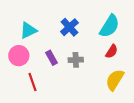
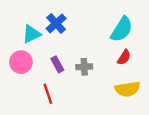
blue cross: (69, 27) -> (56, 23), moved
yellow semicircle: (115, 80) -> (128, 89), turned -130
red line: (33, 82) -> (48, 94), moved

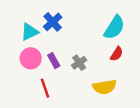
pink circle: (21, 62) -> (31, 58), moved
gray cross: (84, 67) -> (79, 63), turned -32
yellow semicircle: (128, 89) -> (104, 87), moved

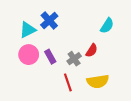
cyan semicircle: (114, 27) -> (107, 26), size x0.7
red semicircle: (117, 54) -> (92, 50), moved
red line: (45, 88) -> (68, 82), moved

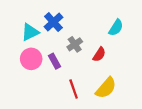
gray cross: (74, 59) -> (75, 44), moved
yellow semicircle: (98, 81) -> (106, 88), turned -40

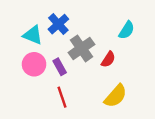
cyan triangle: (30, 32) -> (33, 35), turned 48
gray cross: (75, 44) -> (82, 48), size x1.5
red line: (74, 89) -> (62, 97), moved

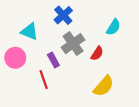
blue cross: (58, 24) -> (63, 15), moved
pink circle: (34, 64) -> (15, 58), moved
red line: (62, 97) -> (44, 80), moved

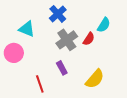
red semicircle: (97, 53) -> (89, 39), moved
purple rectangle: (53, 60) -> (62, 68), moved
red line: (44, 80) -> (40, 84), moved

